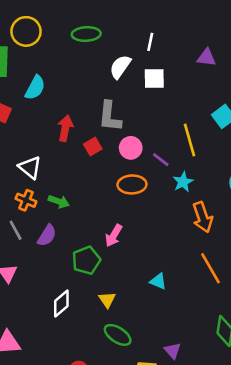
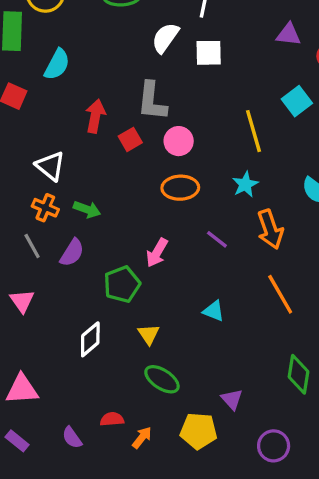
purple triangle: (207, 58) -> (289, 34), moved
purple line: (161, 160) -> (217, 239), moved

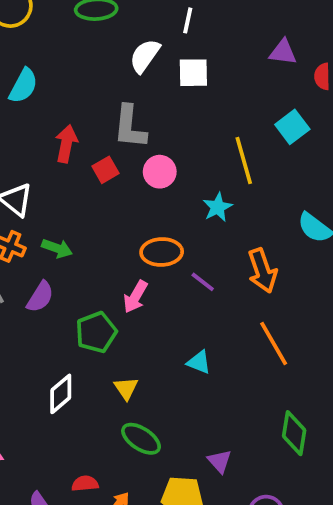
cyan star: (245, 184) -> (218, 207), moved
orange ellipse: (180, 188) -> (162, 252), moved

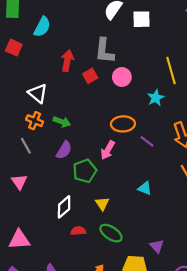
purple semicircle: (40, 297) -> (64, 150), moved
red semicircle: (85, 484) -> (78, 231), moved

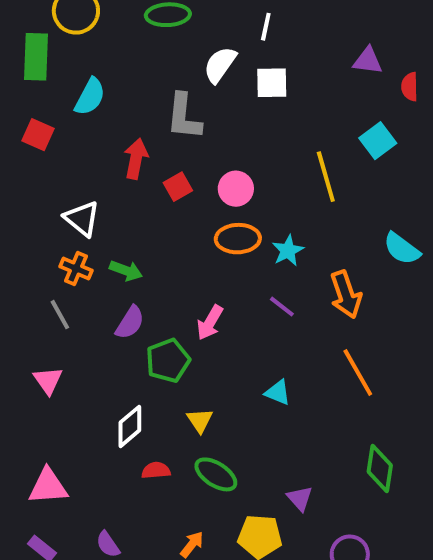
gray L-shape: (104, 51) -> (184, 117), moved
cyan star: (156, 98) -> (288, 251), moved
orange ellipse: (123, 124) -> (238, 239), moved

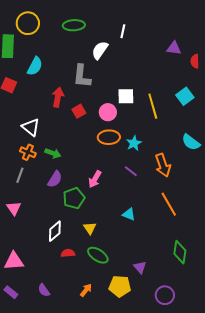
white square: (272, 83) -> (126, 96), moved
cyan square: (378, 141) -> (185, 96), moved
gray line: (60, 315) -> (20, 175), turned 49

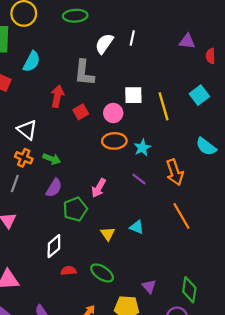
white line: (123, 31) -> (132, 38), moved
yellow triangle: (90, 228) -> (108, 234), moved
green diamond: (180, 252) -> (189, 290), moved

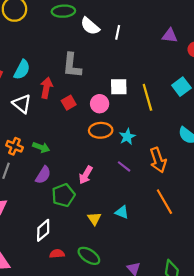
white semicircle: (104, 44) -> (90, 26), moved, turned -84
cyan semicircle: (32, 62) -> (22, 70), moved
white triangle: (27, 130) -> (22, 104), moved

